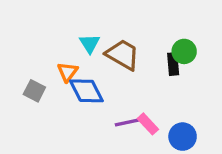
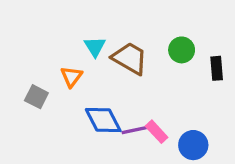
green circle: (184, 51) -> (182, 50), moved
black rectangle: (173, 64) -> (217, 68), moved
blue diamond: (86, 91) -> (103, 120), moved

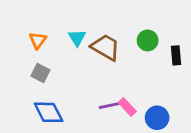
orange triangle: (71, 77) -> (38, 40), moved
gray square: (36, 97) -> (40, 73), moved
blue diamond: (103, 120) -> (49, 112), moved

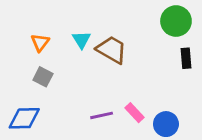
green circle: (148, 40) -> (176, 21), moved, size x1.4
purple line: (110, 106) -> (102, 115), moved
blue diamond: (49, 112) -> (24, 118), moved, turned -64

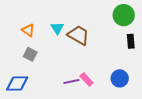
orange triangle: (40, 42) -> (28, 30), turned -32
pink rectangle: (134, 113) -> (86, 79), moved
blue circle: (166, 124) -> (120, 78), moved

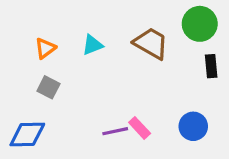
cyan triangle: (57, 28) -> (92, 45), turned 40
orange triangle: (28, 30) -> (45, 48), turned 48
brown trapezoid: (78, 35) -> (151, 43), moved

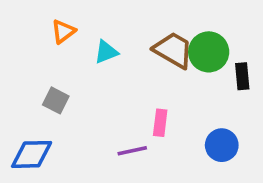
green circle: (200, 24) -> (209, 52), moved
orange triangle: (45, 48) -> (63, 31), moved
pink rectangle: (140, 128) -> (160, 123), moved, turned 50

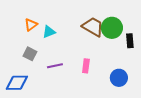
orange triangle: (63, 31) -> (31, 25), moved
cyan triangle: (106, 52) -> (49, 32), moved
purple line: (132, 151) -> (55, 66), moved

